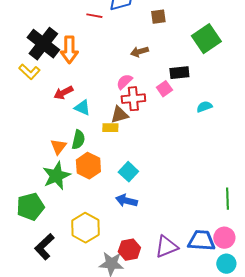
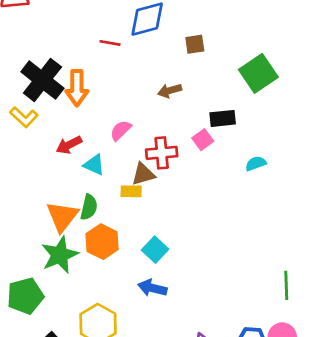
pink semicircle: (124, 82) -> (121, 130), moved
orange triangle: (58, 147) -> (62, 216), size x1.5

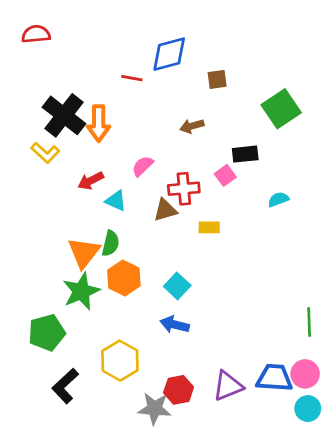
yellow rectangle: (131, 191) -> (209, 227), moved

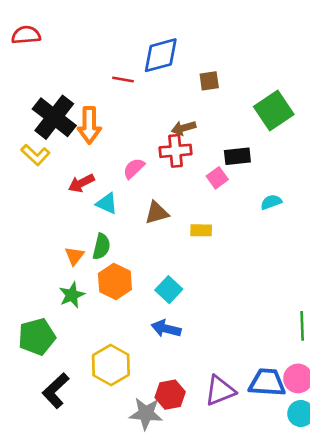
red cross: (184, 189) -> (176, 151), moved
orange triangle: (84, 253) -> (74, 256), size x0.6
green star: (81, 291) -> (72, 295), size x0.7

